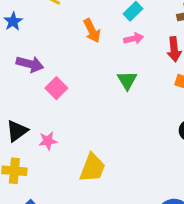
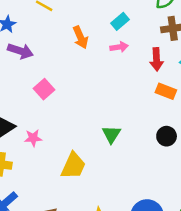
purple arrow: (30, 64) -> (20, 51), moved
green triangle: (127, 80) -> (111, 134), moved

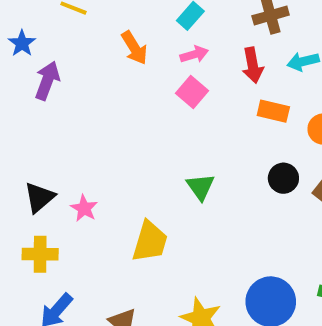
purple arrow: (20, 51) -> (47, 81), turned -80
pink square: (44, 89) -> (192, 92), moved
pink star: (33, 138) -> (84, 208), turned -30

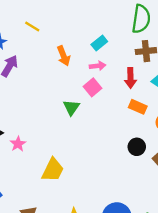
green triangle: (200, 187) -> (71, 107), moved

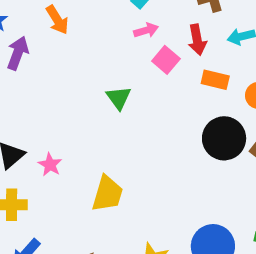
orange arrow: (64, 56) -> (57, 20), moved
pink square: (92, 87) -> (166, 60), moved
black circle: (137, 147) -> (224, 138), size x1.6

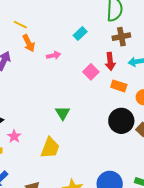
pink arrow: (146, 30) -> (54, 55), moved
green triangle: (119, 98) -> (63, 113), moved
pink star: (50, 165) -> (14, 136), moved

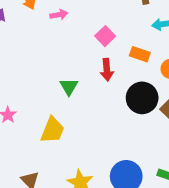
red arrow: (110, 61) -> (107, 70), moved

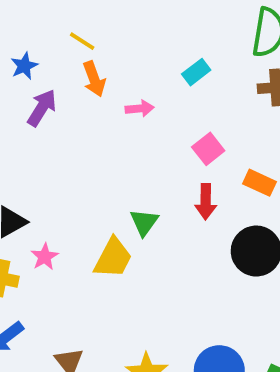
yellow trapezoid: (52, 130) -> (113, 258), moved

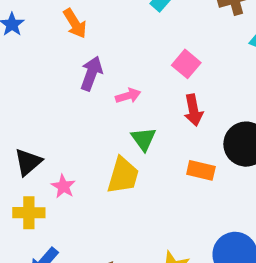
purple arrow: (42, 108) -> (91, 73), moved
pink arrow: (140, 109) -> (128, 96), moved
orange rectangle: (259, 183) -> (201, 170), moved

